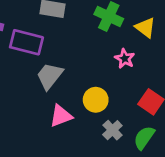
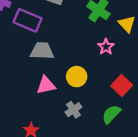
gray trapezoid: (50, 76) -> (42, 51), turned 45
gray cross: (112, 130) -> (73, 110), moved

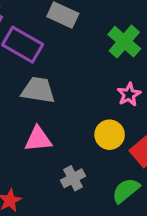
yellow circle: (77, 77) -> (110, 135), moved

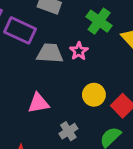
gray trapezoid: (38, 90) -> (50, 53), moved
pink star: (129, 94) -> (79, 51), moved

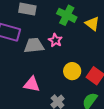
pink triangle: (39, 103) -> (32, 84), turned 30

